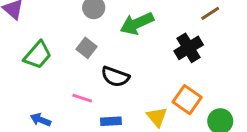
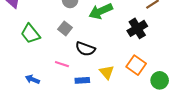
green trapezoid: (38, 55) -> (30, 34), turned 100
yellow triangle: (157, 117) -> (107, 72), moved

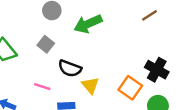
black cross: (137, 28) -> (157, 70), moved, turned -30
yellow triangle: (107, 72) -> (90, 85), moved

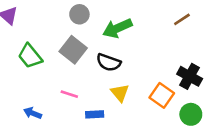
gray square: (46, 44) -> (73, 50), size x1.5
black semicircle: (70, 68) -> (109, 62), moved

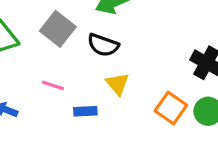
orange square: (162, 95) -> (171, 108), moved

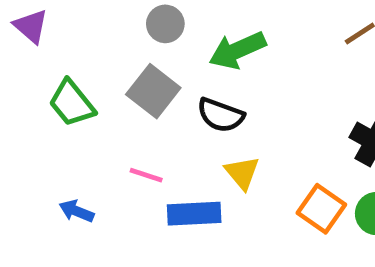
blue rectangle: (85, 111) -> (194, 214), size x1.5

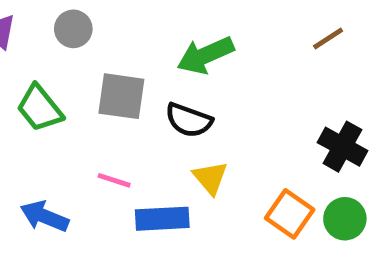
gray circle: (165, 24) -> (73, 29), moved
gray square: (153, 91) -> (121, 96), turned -30
blue arrow: (77, 211) -> (44, 216), size x1.4

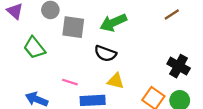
gray square: (121, 96) -> (73, 27), moved
yellow triangle: (210, 178) -> (116, 81), turned -36

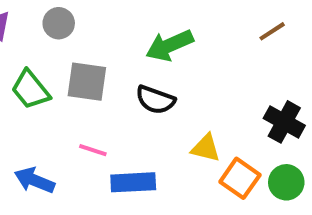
gray square: (73, 27) -> (87, 82), moved
yellow triangle: (116, 81) -> (206, 148), moved

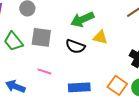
yellow triangle: (206, 148) -> (100, 37), moved
blue rectangle: (133, 182) -> (79, 87), moved

